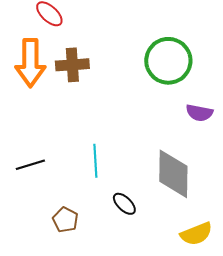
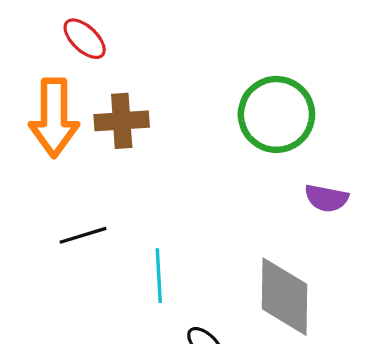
black line: (30, 165) -> (83, 235), moved

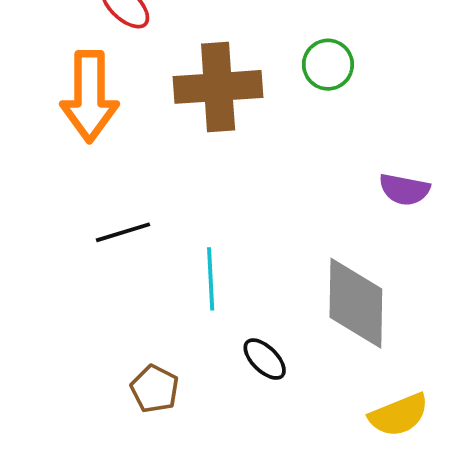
green circle: (276, 114) -> (328, 65), moved, size x0.6
brown cross: (122, 121) -> (218, 87), moved, size x1.4

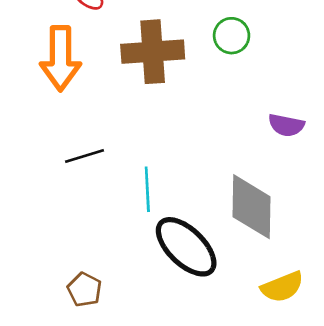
black ellipse: (265, 359) -> (186, 247), size x2.0
brown pentagon: (155, 389) -> (85, 290), moved

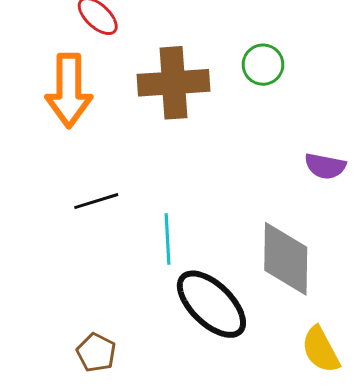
yellow semicircle: (282, 287) -> (321, 350), turned 84

